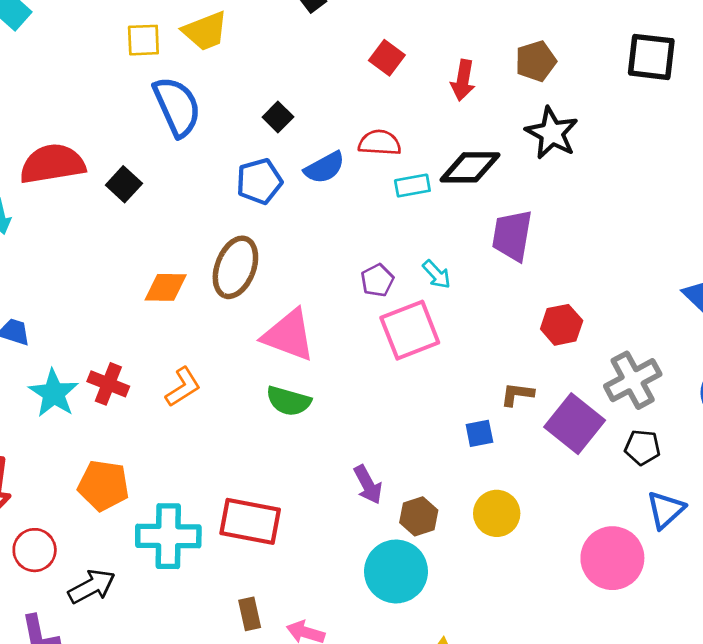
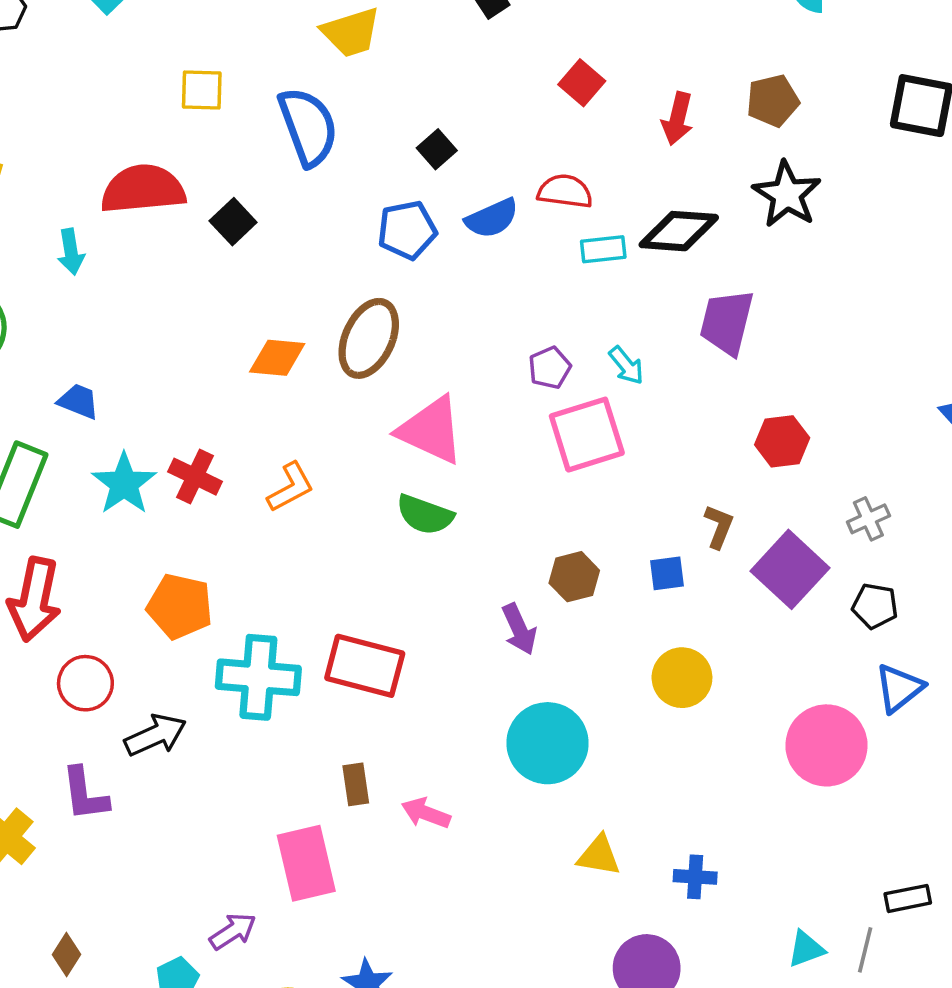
yellow square: (143, 40) -> (202, 90), moved
gray cross: (633, 380) -> (868, 519), size x0.6
brown L-shape: (517, 394) -> (719, 527), turned 100
brown hexagon: (419, 516) -> (574, 577), moved

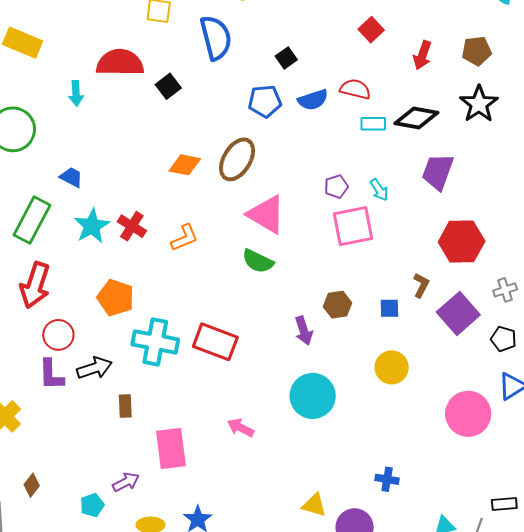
red hexagon: (782, 441) -> (462, 242), size x1.5
brown rectangle: (356, 784) -> (125, 406), moved
purple L-shape: (85, 794) -> (51, 375), moved
yellow triangle: (599, 855) -> (314, 505), moved

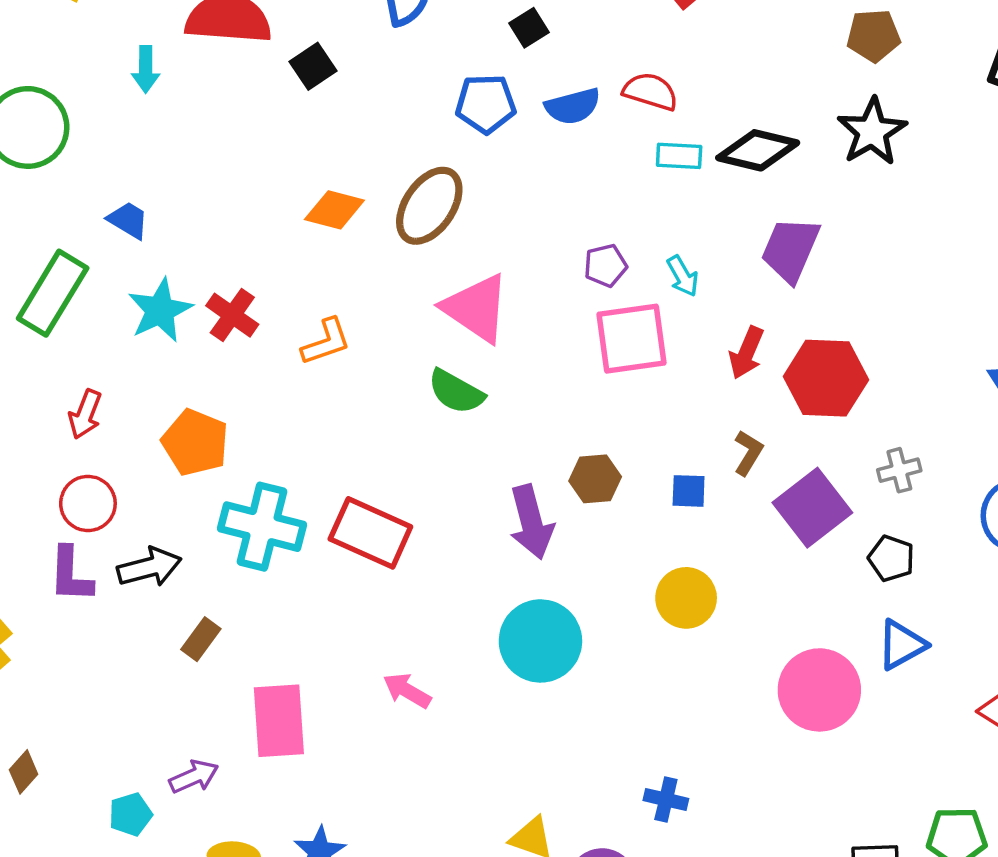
red arrow: (422, 55) -> (747, 353), moved
red arrow: (35, 285) -> (85, 414), moved, size x0.6
purple arrow: (304, 331) -> (531, 522), size x1.4
brown rectangle: (125, 406) -> (201, 639), turned 35

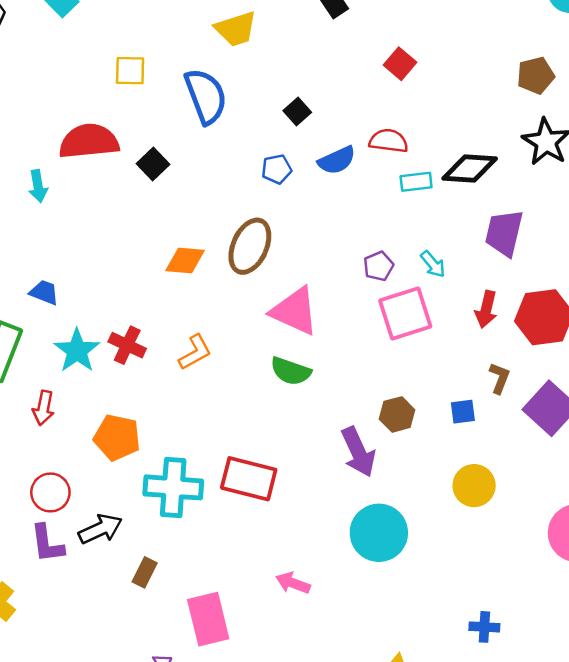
blue pentagon: (486, 104) -> (277, 169), size x0.7
red arrow: (85, 414) -> (43, 408), moved

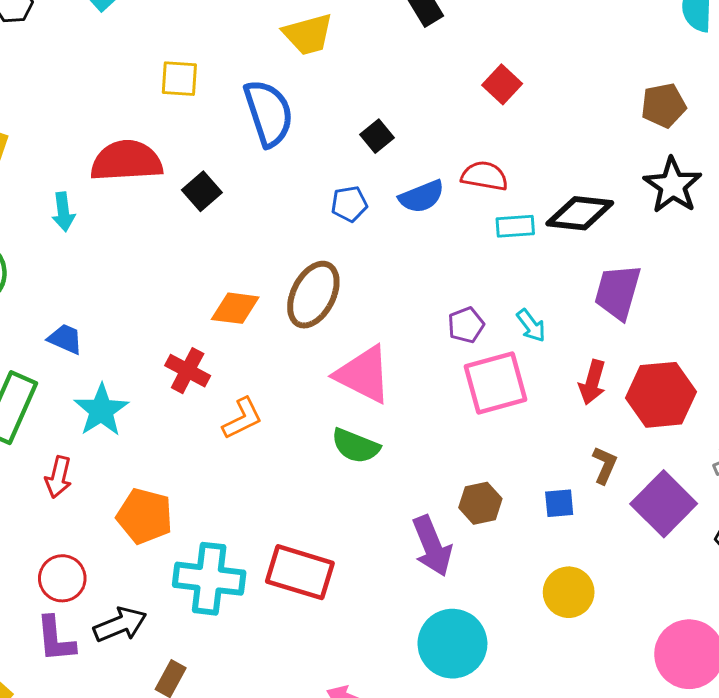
red cross: (127, 345) -> (188, 371), moved

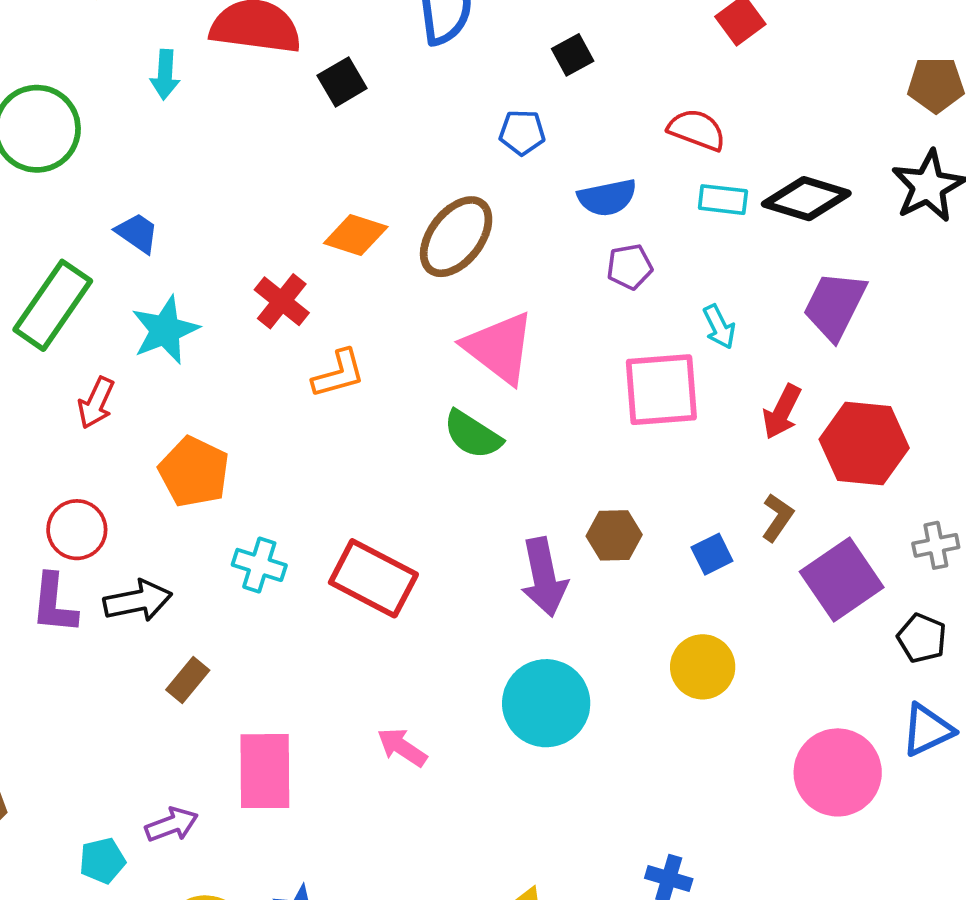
blue semicircle: (422, 197) -> (607, 198), moved
purple pentagon: (466, 325) -> (630, 267), moved
blue square: (559, 503) -> (712, 554), turned -32
cyan cross: (209, 579) -> (259, 565), size x0.6

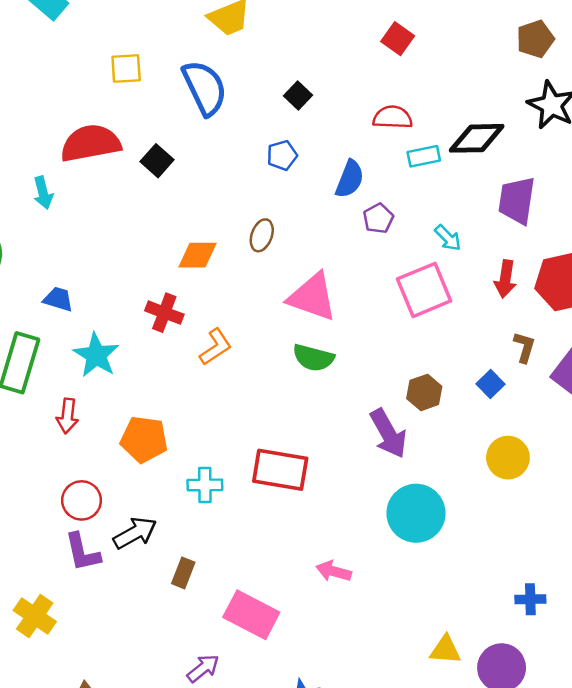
blue semicircle: (607, 198) -> (350, 179), turned -39
brown ellipse: (456, 237) -> (262, 235), size x0.6
pink rectangle: (265, 771) -> (251, 615), turned -44

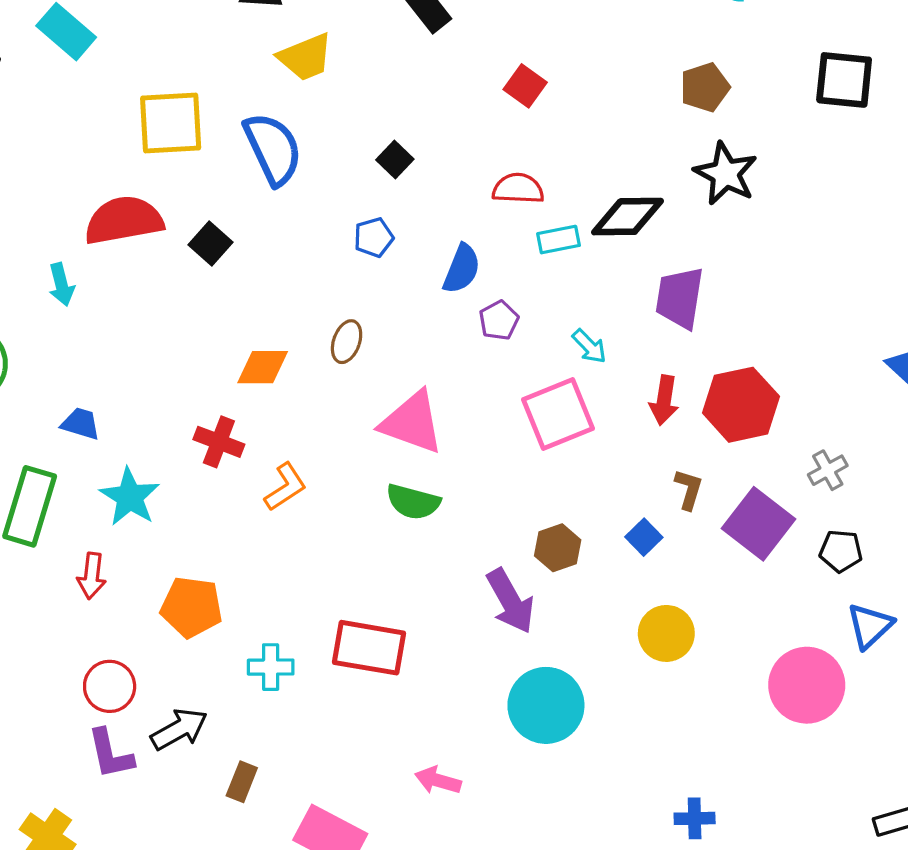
yellow square: (126, 68) -> (171, 123), size x1.6

